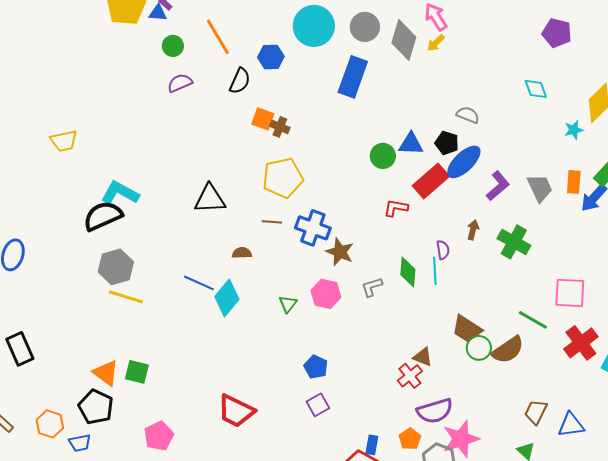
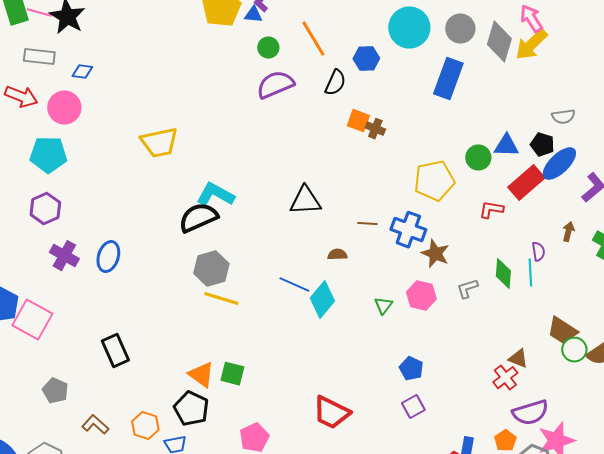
yellow arrow: (436, 43) -> (531, 45), size x1.8
purple semicircle: (180, 83) -> (275, 85), size x1.5
gray semicircle: (468, 115) -> (563, 117), turned 150
yellow trapezoid: (64, 141) -> (159, 143), size x1.4
yellow pentagon: (283, 178) -> (434, 181), moved

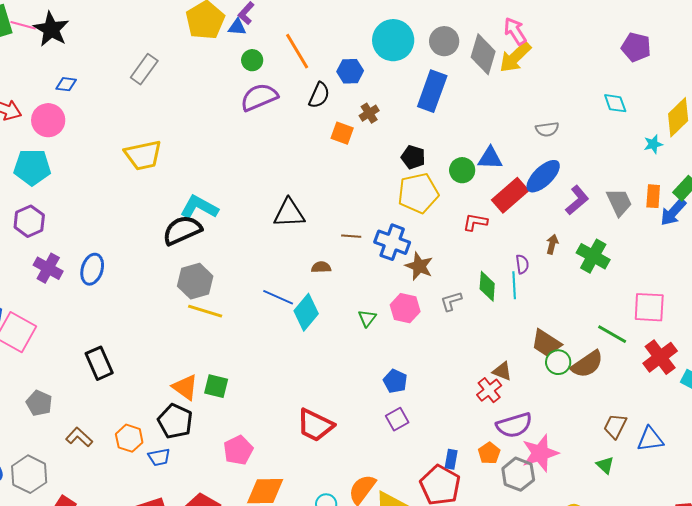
gray rectangle: (39, 57) -> (144, 69), moved, turned -60
brown cross: (375, 129) -> (369, 113), moved, turned 36
black pentagon: (542, 145) -> (413, 157), moved

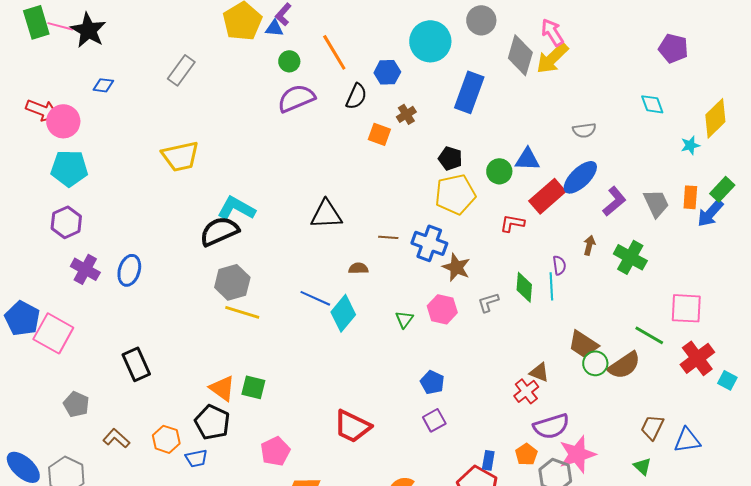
gray circle: (444, 41) -> (481, 20), moved
pink circle: (48, 120) -> (63, 121), moved

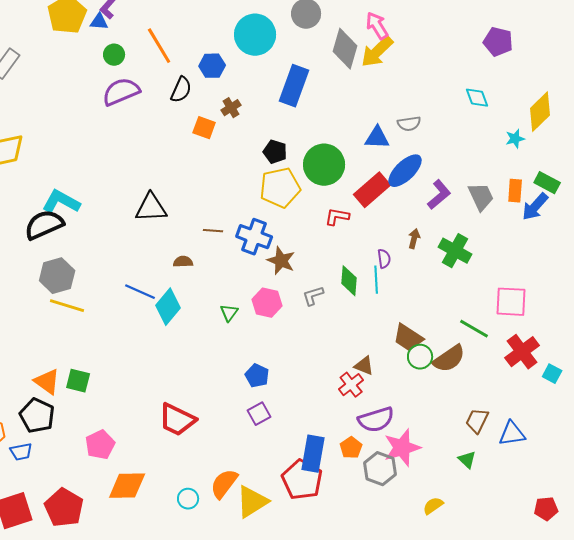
blue triangle: (527, 159) -> (377, 138), moved
green circle: (499, 171) -> (324, 165), size x1.6
green rectangle: (722, 189) -> (547, 183), turned 75
blue rectangle: (488, 460) -> (313, 454), size x1.8

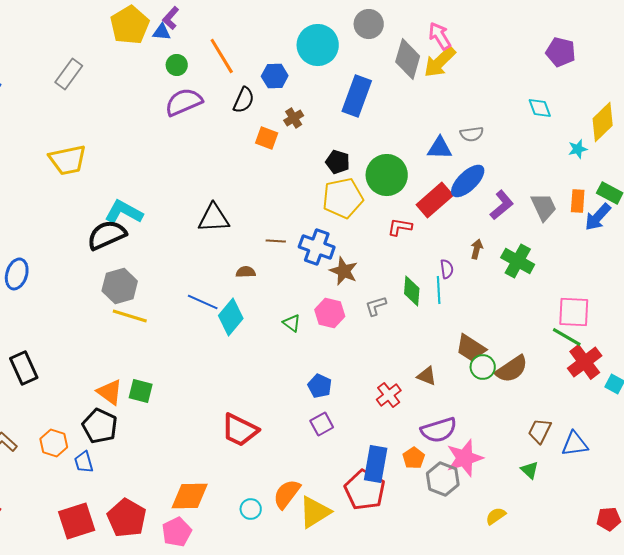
green triangle: (229, 313) -> (292, 323), turned -30
green line: (474, 329) -> (567, 337), moved
red cross: (351, 385) -> (389, 395), moved
pink pentagon: (100, 445) -> (177, 532), moved
blue trapezoid: (21, 452) -> (84, 462), turned 85

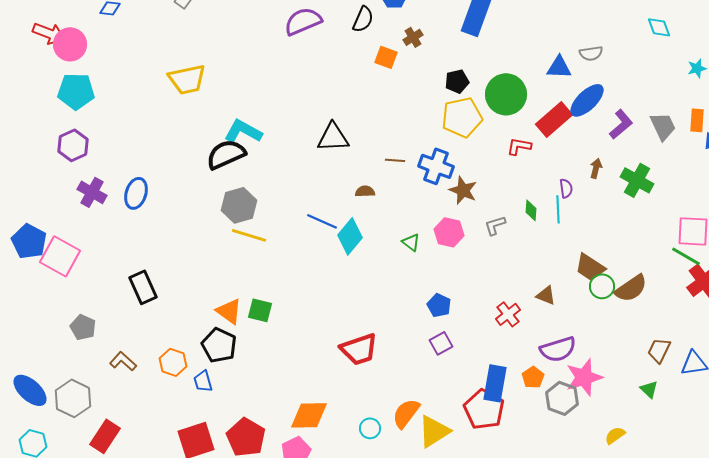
black pentagon: (338, 162) -> (457, 81), turned -30
green diamond: (412, 291) -> (531, 210), size x0.7
red trapezoid: (240, 430) -> (359, 349), turned -45

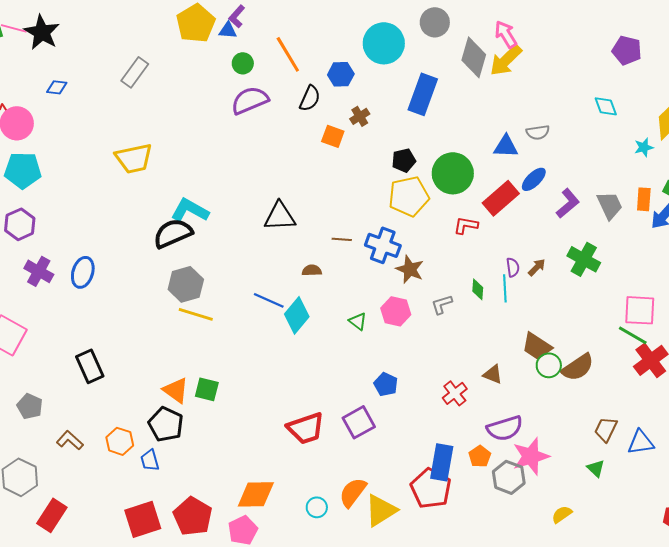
blue ellipse: (587, 100) -> (534, 179), size x0.7
brown arrow: (596, 168) -> (537, 267), moved, turned 30
purple square: (441, 343) -> (359, 422), moved, size x1.4

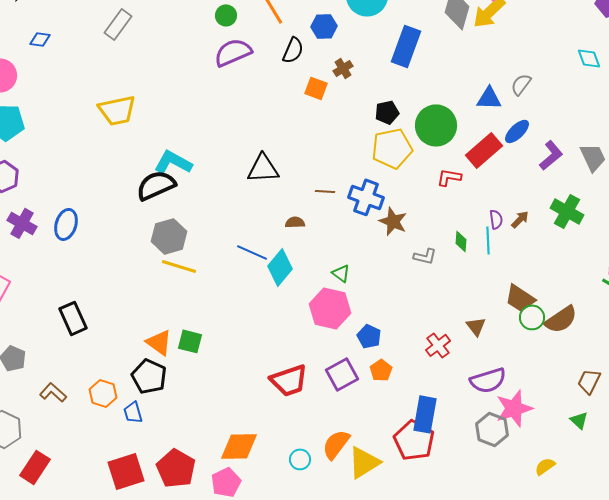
gray semicircle: (538, 132) -> (521, 84), turned 135
gray L-shape: (442, 304) -> (425, 256), turned -150
pink hexagon: (396, 311) -> (330, 308), moved, size x1.4
brown triangle: (493, 374) -> (476, 326), turned 30
orange pentagon: (480, 456) -> (381, 370), moved

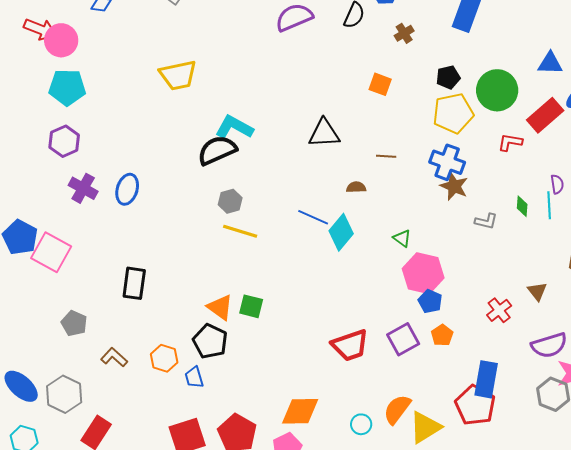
orange square: (316, 88) -> (380, 84), moved
blue cross: (366, 197) -> (447, 162), moved
gray hexagon: (169, 236) -> (230, 201), size x0.7
pink hexagon: (330, 308) -> (423, 273), moved
black rectangle: (73, 318) -> (134, 283), turned 32

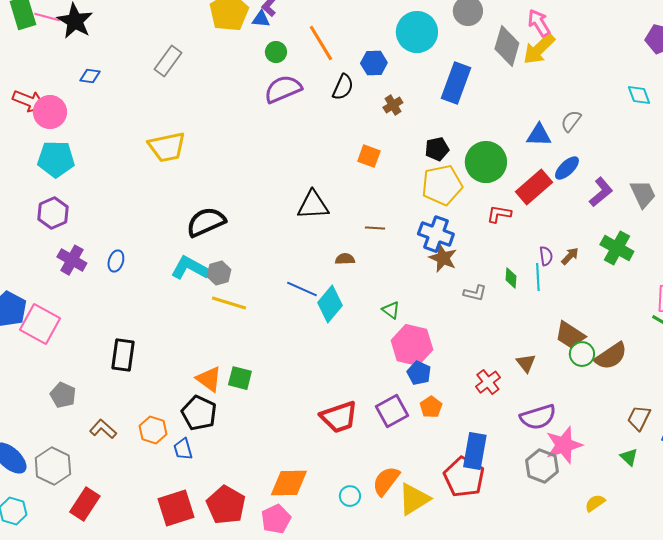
cyan L-shape: (234, 127) -> (190, 268), moved
blue ellipse: (127, 189) -> (116, 261), size x0.7

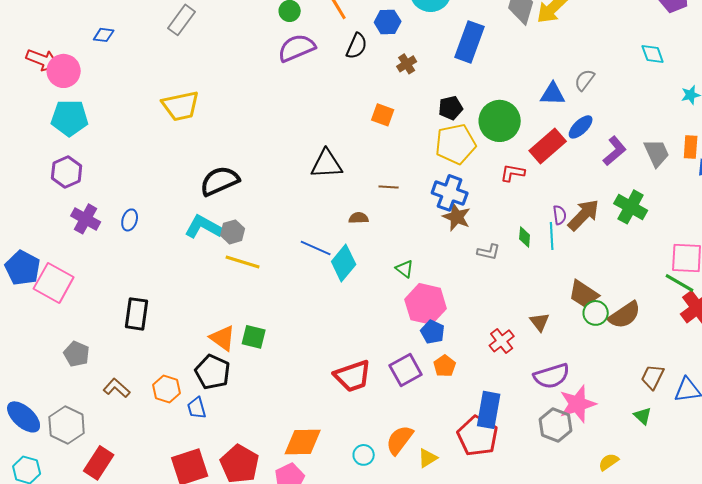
brown arrow: (570, 256) -> (584, 215), size x1.8
yellow triangle: (414, 499) -> (428, 458), size x0.6

